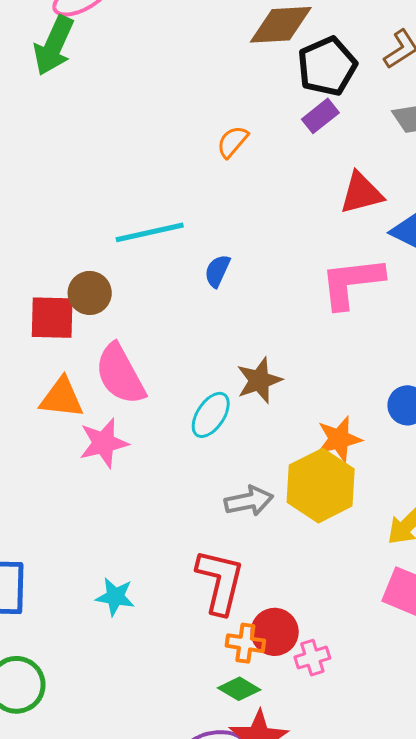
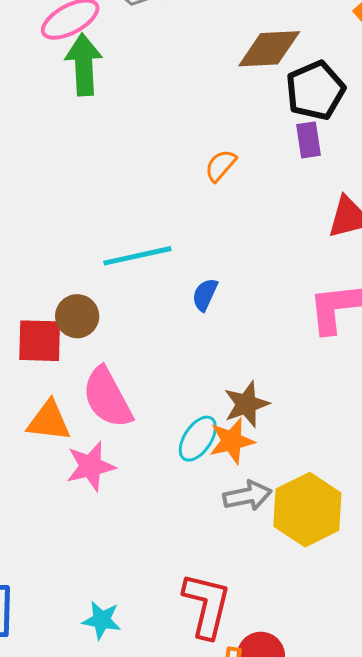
green arrow: (54, 46) -> (84, 65), moved, turned 152
purple rectangle: (320, 116) -> (308, 140), turned -60
orange star: (339, 439) -> (232, 441), moved
gray arrow: (249, 501) -> (247, 496), moved

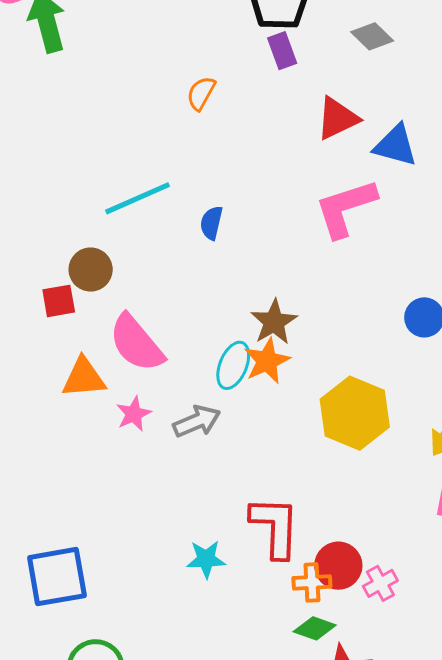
red square: (40, 341) -> (59, 301), size x0.7
pink star: (91, 466) -> (134, 414), size x0.7
gray arrow: (247, 496) -> (197, 421), moved
cyan star: (102, 620) -> (206, 559), moved

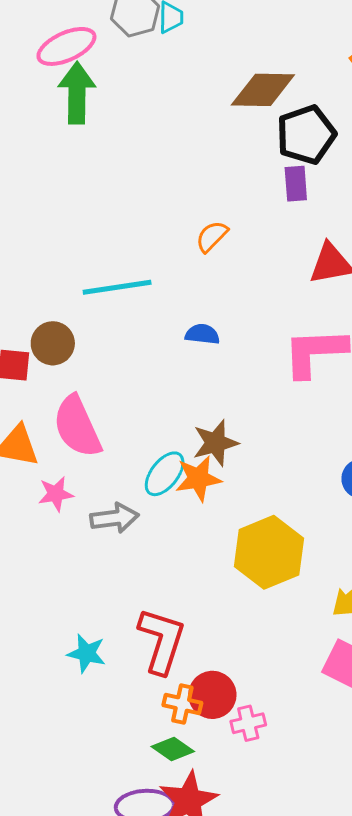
orange semicircle: (201, 93) -> (212, 236), moved
blue semicircle: (211, 223) -> (202, 334), moved, turned 68

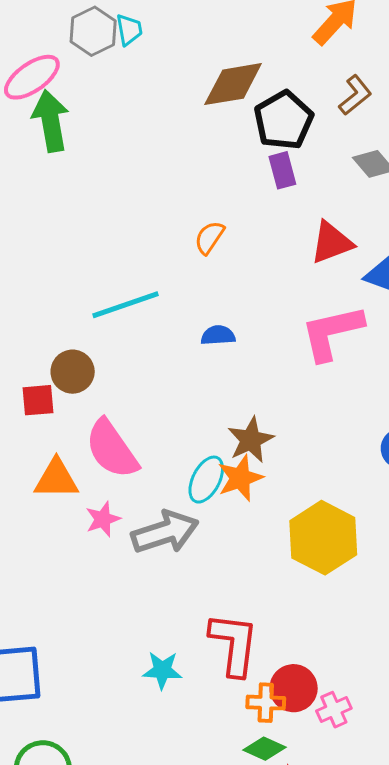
gray arrow: (114, 518) -> (165, 532), size x1.4

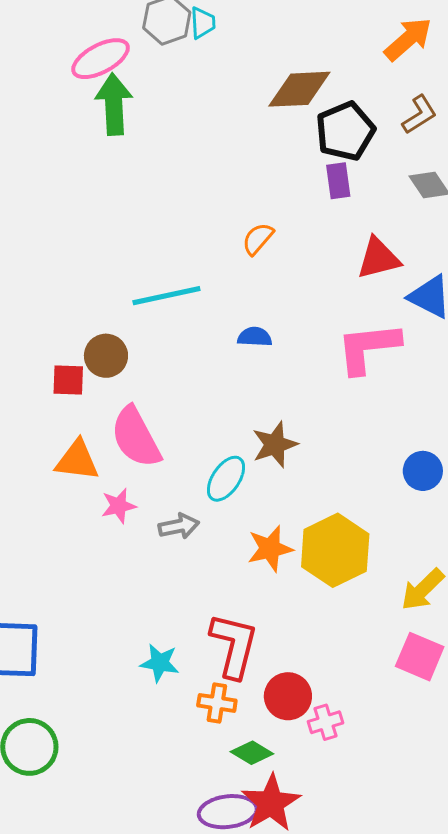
orange star: (240, 478) -> (270, 549), moved
gray arrow: (165, 532) -> (179, 526), size x0.6
orange cross: (266, 703) -> (217, 703), moved

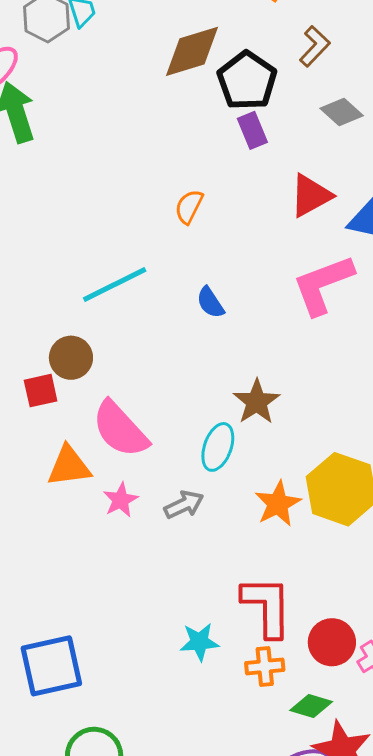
blue semicircle: (255, 337) -> (210, 302), turned -112

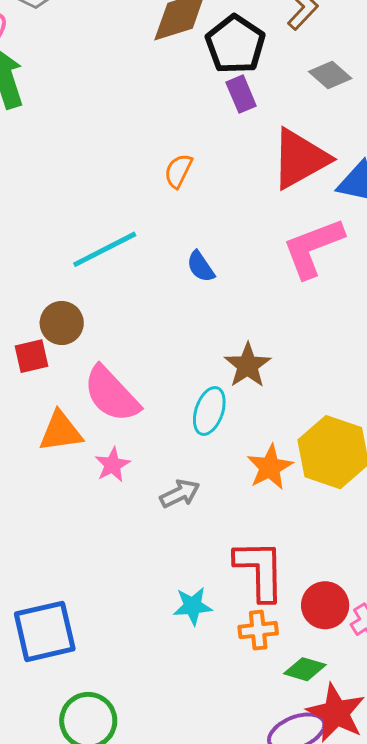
red triangle: (311, 195) -> (300, 159), size x1.4
gray arrow: (184, 505) -> (180, 494), moved

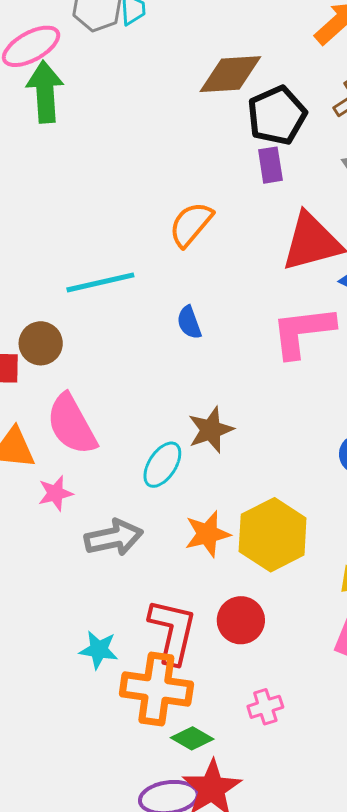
orange semicircle: (178, 171) -> (191, 224), size x1.4
gray arrow: (180, 494) -> (114, 538), size x1.4
red circle: (325, 605) -> (241, 620), moved
orange cross: (258, 630) -> (156, 689), size x1.8

